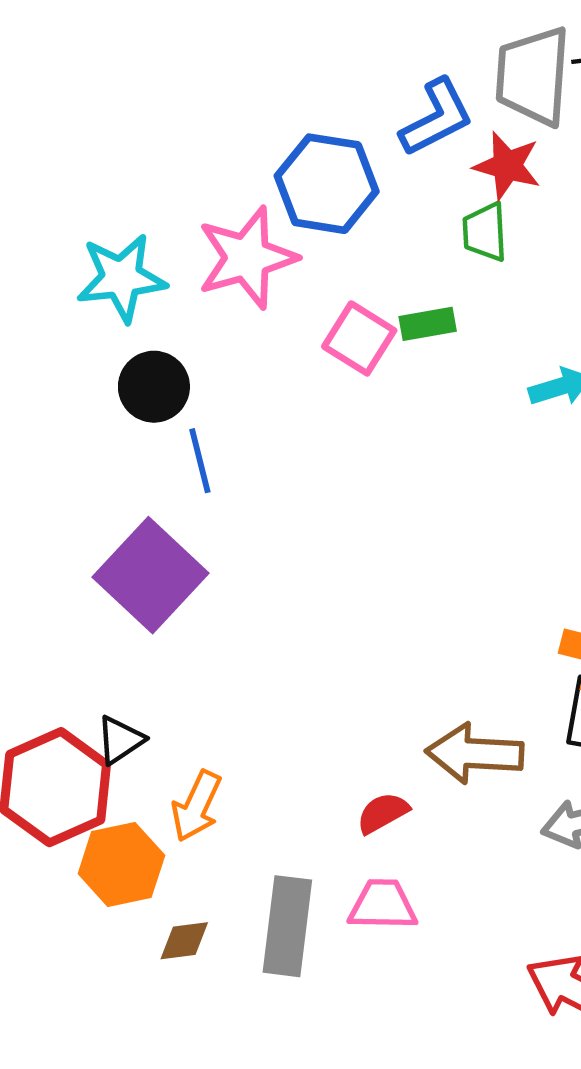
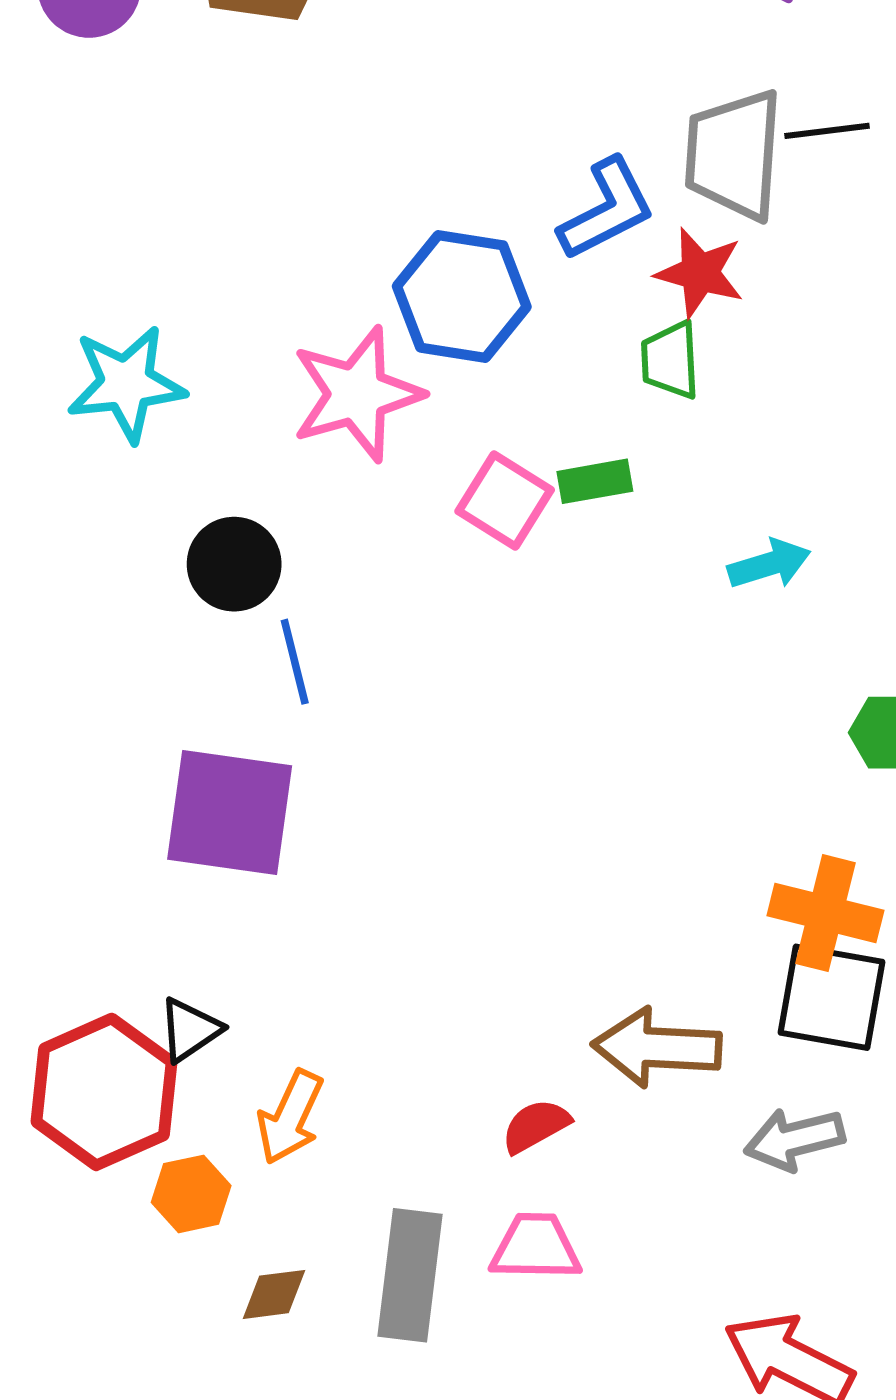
cyan star: (121, 278) -> (126, 384), moved
purple square: (151, 575) -> (230, 812), turned -35
orange hexagon: (121, 864) -> (191, 1194), size x0.7

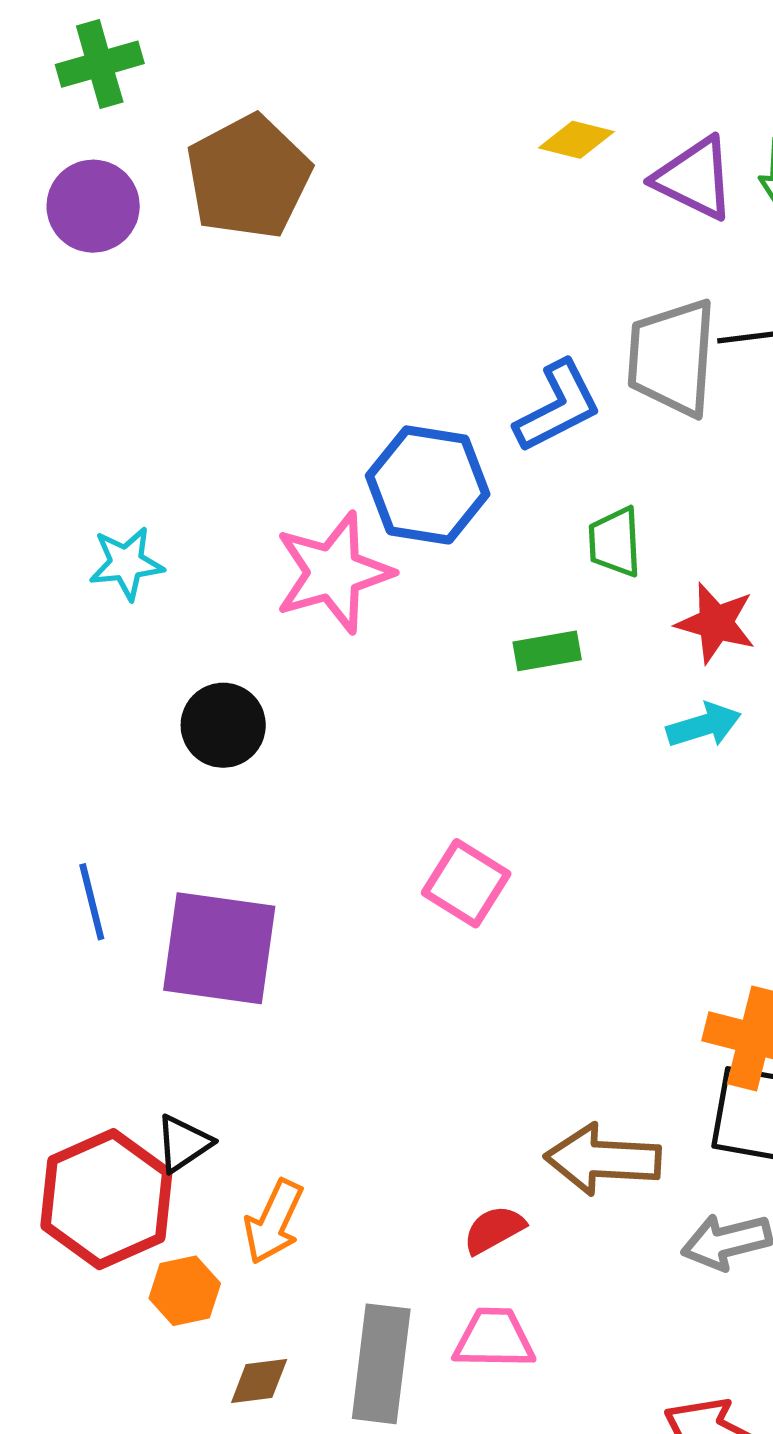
red star: (700, 273) -> (716, 623), moved
cyan star: (126, 384) -> (126, 563), size x0.7
pink square: (505, 501) -> (466, 883), moved
blue line: (295, 662) -> (92, 902), moved

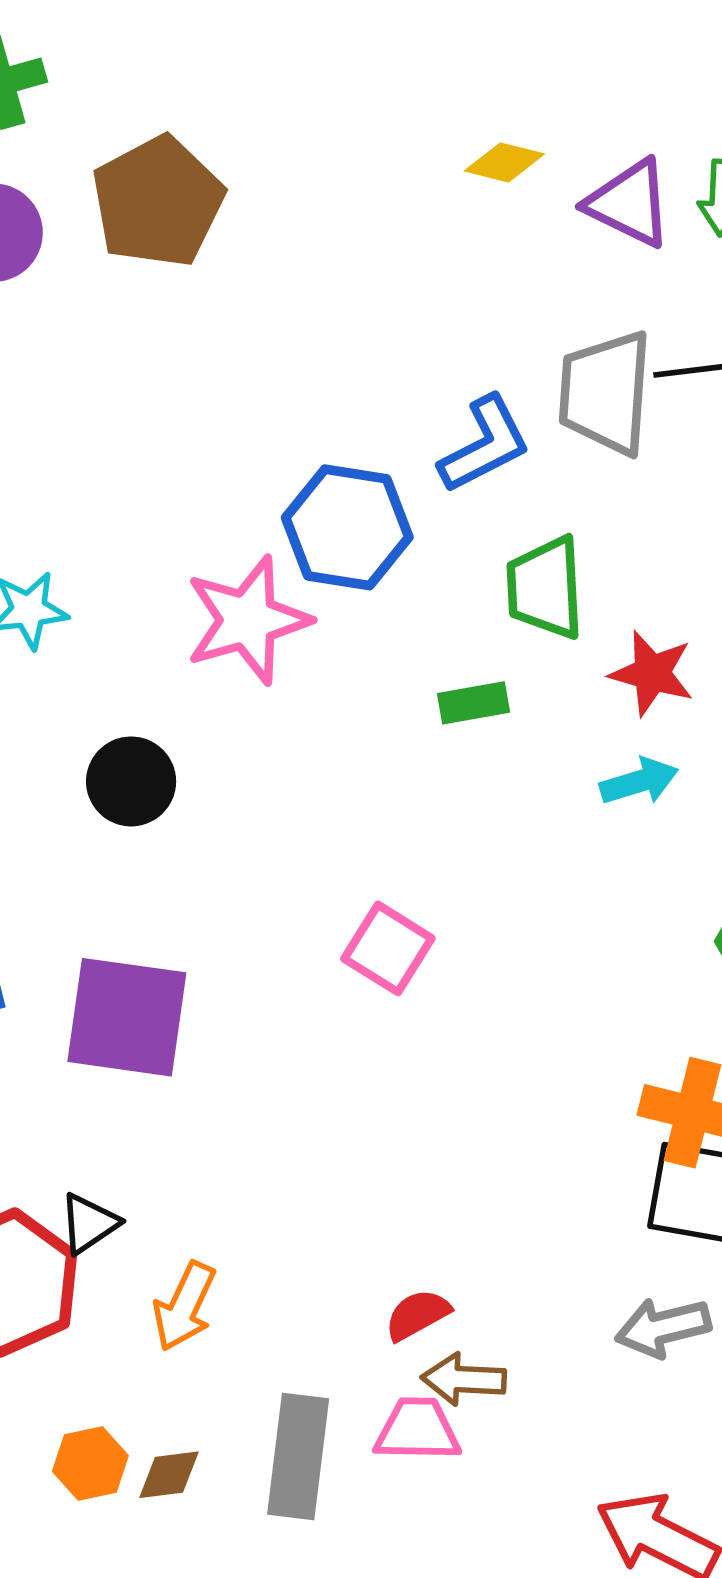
green trapezoid: (615, 542) -> (545, 588), size x1.4
brown arrow: (603, 1159) -> (464, 1379), moved, size x0.7
orange hexagon: (185, 1291) -> (90, 1464), moved

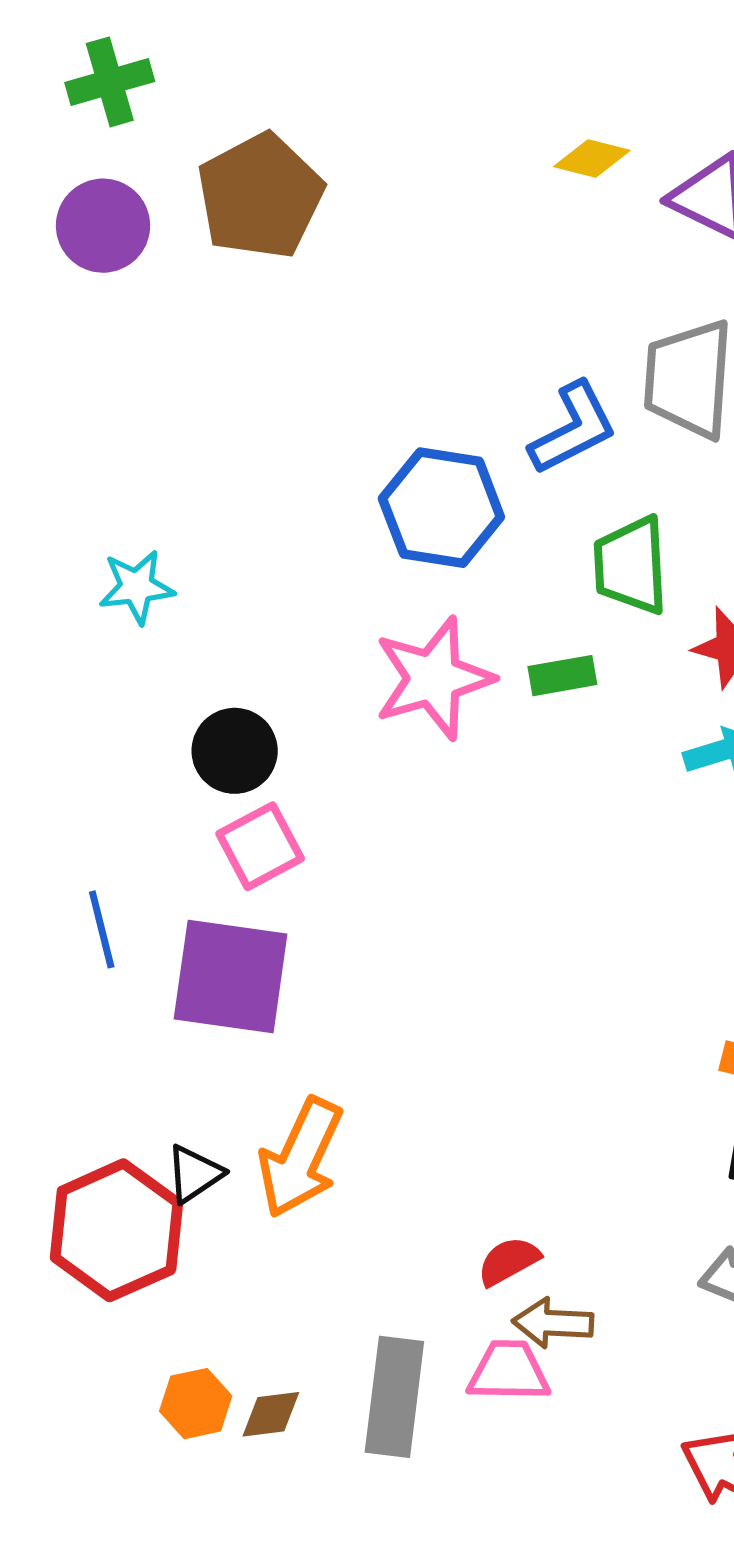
pink star: (248, 620) -> (433, 678), moved
pink square: (388, 948) -> (260, 846), moved, turned 30
orange arrow: (184, 1306) -> (300, 1158), moved, size x1.4

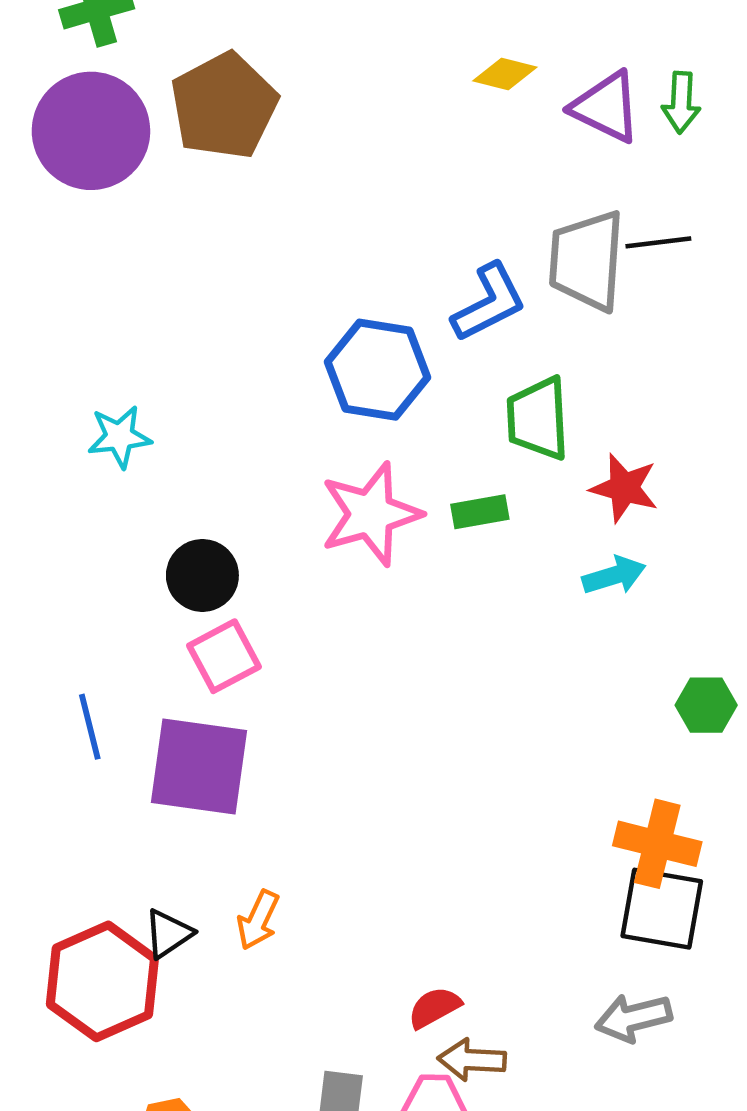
purple circle: (103, 226) -> (91, 131), size x1.5
orange arrow: (300, 1158) -> (258, 920), size x0.6

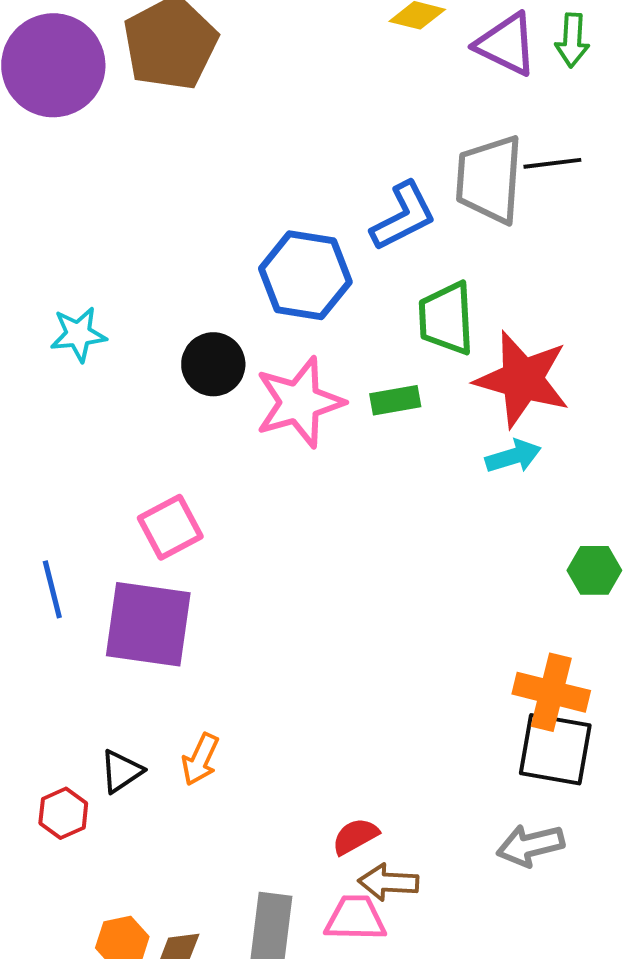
red star: (624, 488) -> (522, 379), size x1.6
black circle: (202, 575) -> (213, 364), moved
red hexagon: (102, 981) -> (63, 813), size x0.5

